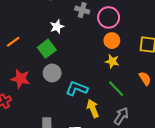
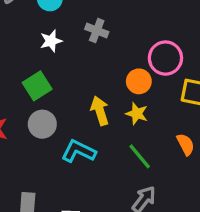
pink circle: (109, 17) -> (165, 58), moved
white star: (57, 27) -> (51, 41), moved
yellow arrow: (93, 108) -> (100, 111), moved

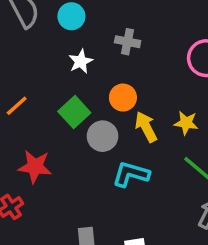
orange circle: (139, 81) -> (123, 98), moved
gray circle: (42, 124) -> (103, 136), moved

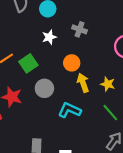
green square: (74, 112) -> (28, 63), moved
gray circle: (103, 136) -> (44, 88), moved

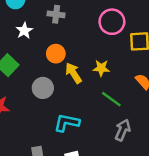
gray circle: (44, 88) -> (43, 88), moved
cyan L-shape: (70, 110) -> (67, 123), moved

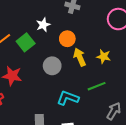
white star: (24, 31) -> (43, 25), moved
green line: (111, 99) -> (97, 86), moved, turned -66

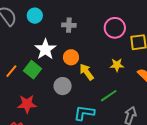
white star: (43, 25) -> (45, 49), size x1.5
yellow star: (104, 57) -> (117, 65), moved

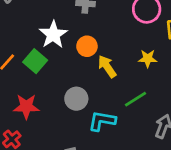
gray circle: (63, 86) -> (76, 99), moved

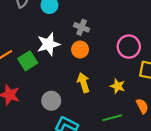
orange circle: (87, 46) -> (80, 50), moved
green line: (135, 99) -> (112, 118), moved

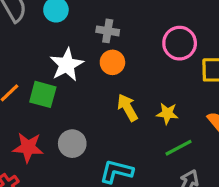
green square: (28, 61) -> (43, 94), turned -30
yellow star: (118, 86) -> (167, 113), moved
gray circle: (51, 101) -> (72, 144), moved

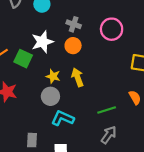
pink circle: (180, 43) -> (112, 29), moved
yellow star: (167, 113) -> (53, 76), moved
gray circle: (72, 144) -> (50, 96), moved

